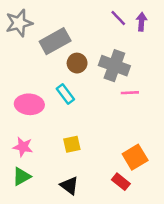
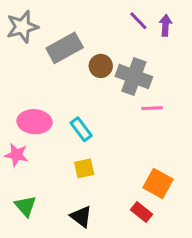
brown circle: (77, 63) -> (101, 66), moved
cyan rectangle: (65, 94) -> (81, 129), moved
pink star: (23, 147) -> (16, 155), moved
orange square: (135, 157) -> (158, 183), turned -30
green triangle: (22, 176) -> (25, 206), turned -42

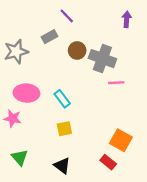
purple line: (138, 21) -> (67, 16), moved
gray star: (22, 27) -> (16, 52), moved
gray rectangle: (65, 48) -> (49, 37), size x0.6

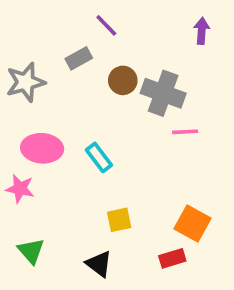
yellow square: (64, 129) -> (119, 220), moved
red rectangle: (108, 162) -> (172, 258), turned -56

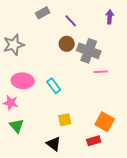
purple line: (106, 25) -> (71, 21), moved
gray rectangle: (79, 58) -> (43, 13), moved
green triangle: (31, 251) -> (17, 126), moved

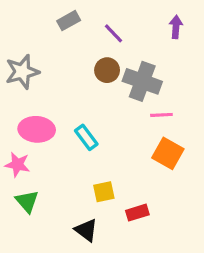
orange square: (105, 122) -> (168, 153), moved
red rectangle: (94, 141) -> (137, 213), moved

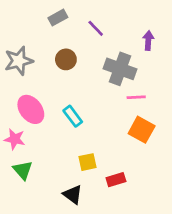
purple arrow: (176, 27) -> (148, 41), moved
brown circle: (107, 70) -> (66, 59), moved
pink ellipse: (37, 129) -> (31, 109), turned 48

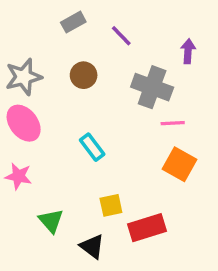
pink ellipse: (31, 109) -> (24, 123), moved
green triangle: (23, 170) -> (51, 221), moved
red rectangle: (116, 180) -> (147, 228), size x1.5

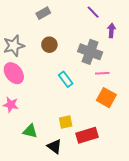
purple line: (121, 36) -> (93, 12), moved
cyan rectangle: (92, 147) -> (66, 79), moved
green triangle: (51, 221) -> (30, 131), turned -35

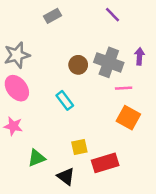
purple arrow: (111, 30) -> (139, 56), moved
brown circle: (49, 45) -> (78, 65), moved
cyan rectangle: (66, 79) -> (65, 100), moved
green triangle: (30, 131) -> (37, 158), turned -35

